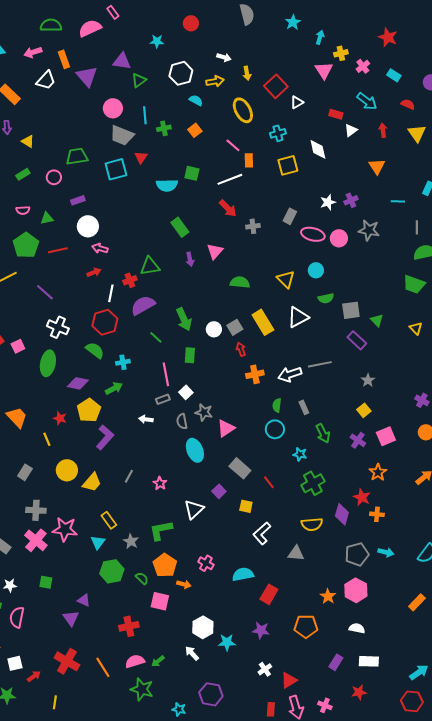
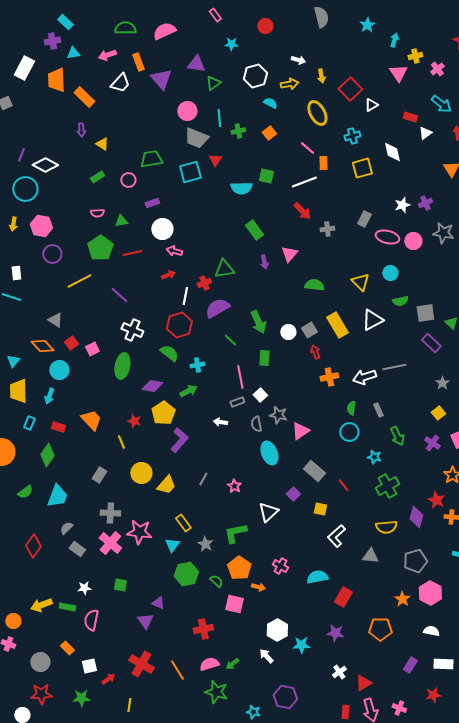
pink rectangle: (113, 12) -> (215, 15), moved
gray pentagon: (357, 554) -> (415, 561), moved

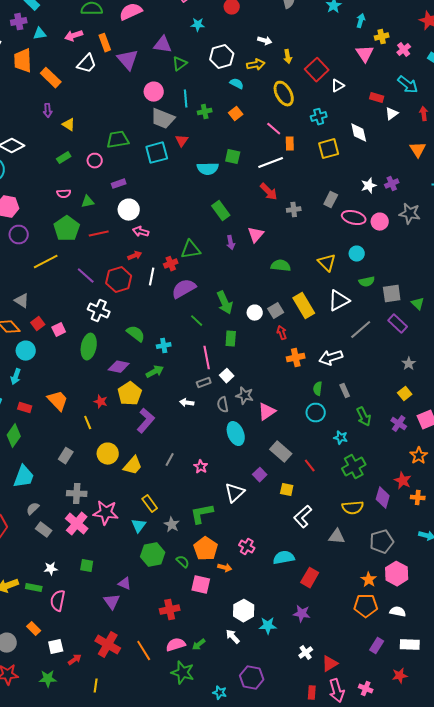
red hexagon: (179, 325) -> (119, 280), moved
gray line: (394, 367) -> (361, 330), moved, turned -30
orange pentagon: (380, 629) -> (366, 606), moved

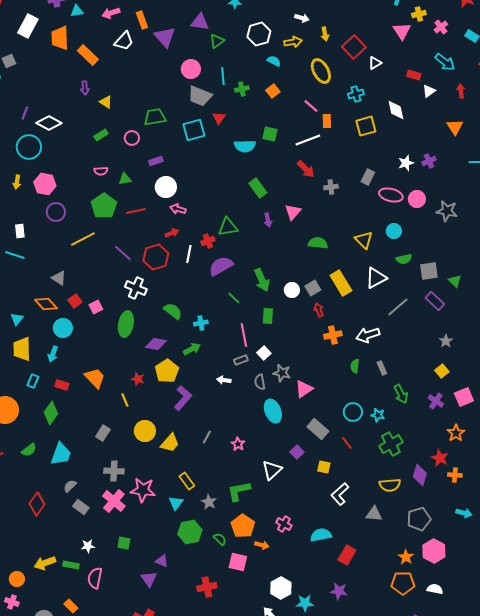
gray star: (410, 214) -> (447, 211), moved
cyan circle: (316, 413) -> (353, 412), moved

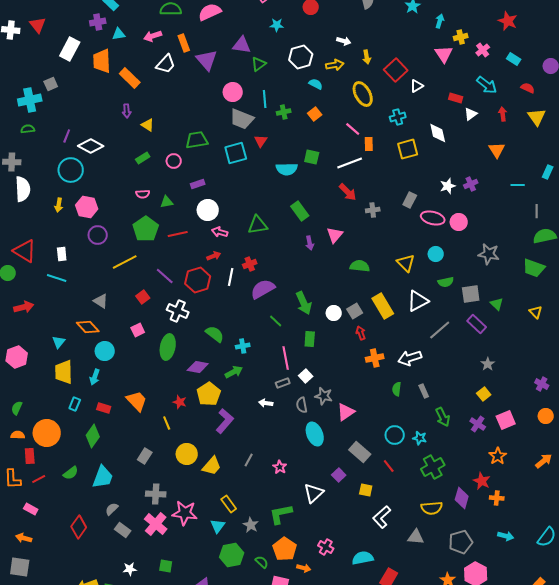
gray star: (447, 211) -> (489, 254), moved
green triangle: (228, 227) -> (258, 225), moved
red square: (75, 301) -> (143, 297), moved

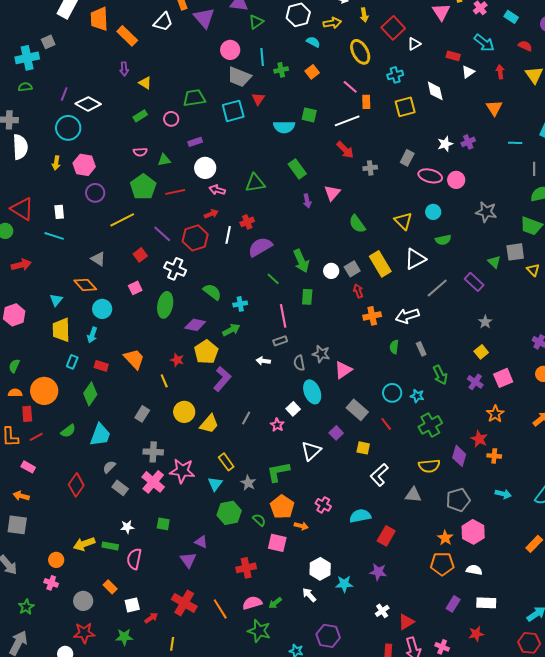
green semicircle: (360, 266) -> (357, 224), turned -132
gray square: (471, 294) -> (515, 252), moved
white square: (306, 376) -> (293, 409), moved

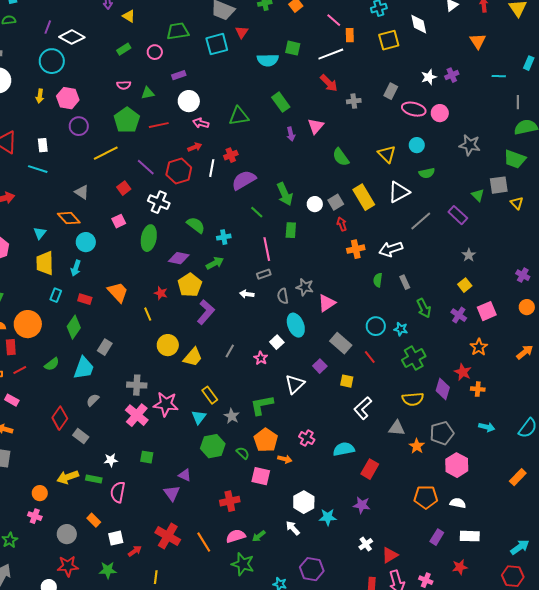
gray rectangle: (142, 414) -> (105, 347), moved
gray rectangle: (120, 488) -> (81, 436), moved
orange star: (445, 538) -> (417, 446), moved

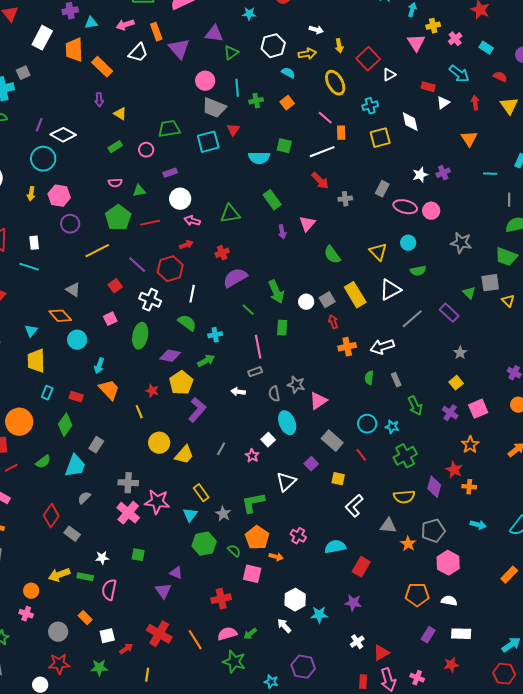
white line: (212, 168) -> (192, 294), moved
cyan arrow: (76, 268) -> (99, 366), moved

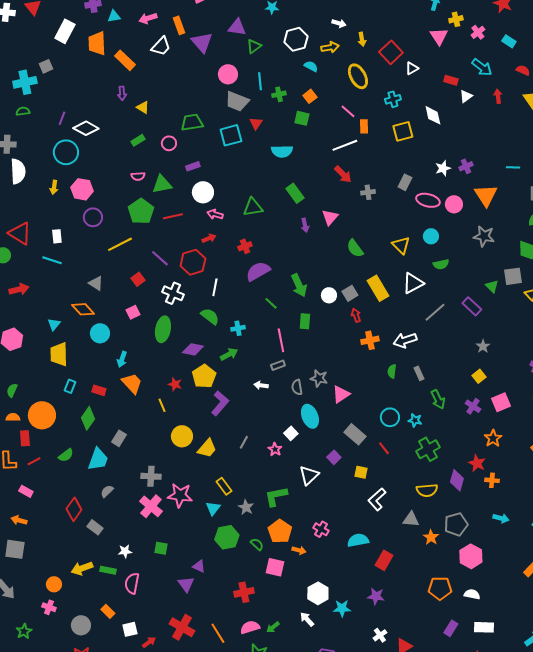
orange triangle: (469, 139) -> (486, 195), moved, size x1.4
green square: (284, 146) -> (302, 118), moved
green triangle: (139, 191) -> (162, 184), size x1.5

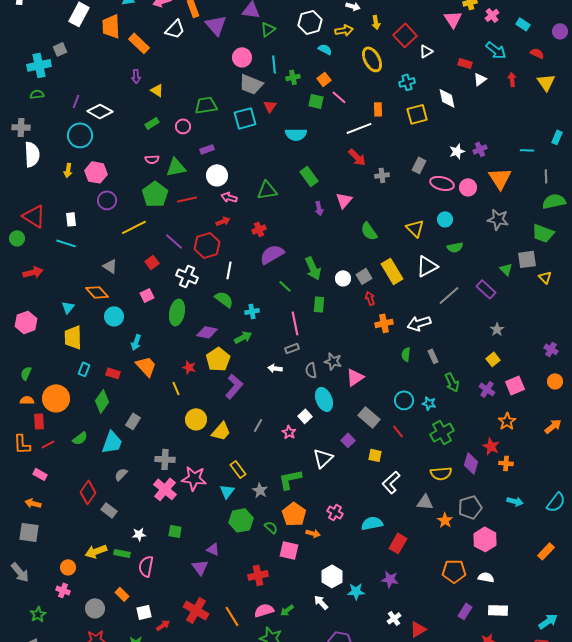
pink line: (348, 111) -> (339, 97), moved

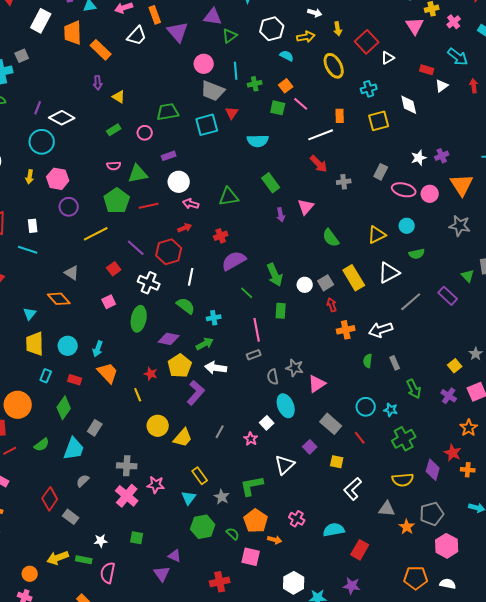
yellow triangle: (415, 228) -> (377, 235), turned 48
cyan circle: (114, 316) -> (68, 346), moved
gray star: (497, 329) -> (476, 354), moved
white arrow: (275, 368) -> (216, 368), moved, size x1.5
pink star: (194, 478) -> (156, 485), size x0.7

